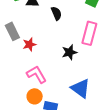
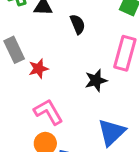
blue triangle: (81, 88) -> (112, 132), turned 40

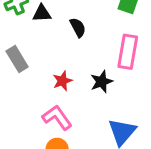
red star: (38, 69) -> (62, 81), moved

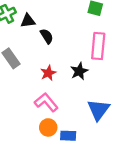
black semicircle: (78, 27) -> (47, 36), moved

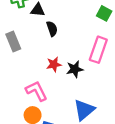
red star: (48, 73) -> (54, 64), moved

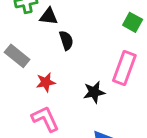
gray rectangle: (13, 42) -> (17, 56), turned -30
red star: (54, 64) -> (46, 82), moved

